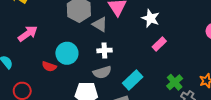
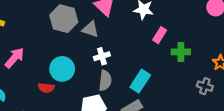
gray semicircle: (102, 72) -> (105, 80), turned -54
green cross: (175, 82) -> (181, 52), moved, turned -35

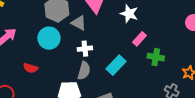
cyan circle: (62, 69) -> (49, 38), moved
cyan rectangle: (140, 81) -> (116, 65), moved

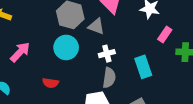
cyan rectangle: (116, 65) -> (143, 67), turned -54

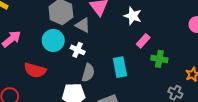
white cross: (107, 54) -> (78, 50), moved, turned 32
red semicircle: (51, 83) -> (35, 70), size x1.5

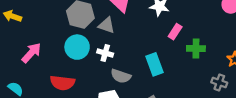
gray semicircle: (88, 73) -> (121, 76), turned 102

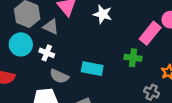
pink rectangle: (175, 32) -> (150, 33), moved, size x1.5
cyan rectangle: (154, 64) -> (92, 69), turned -65

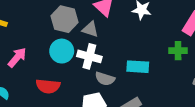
white cross: (47, 53) -> (89, 56), size x1.5

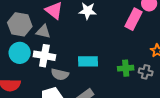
green cross: (178, 51) -> (126, 68), moved

